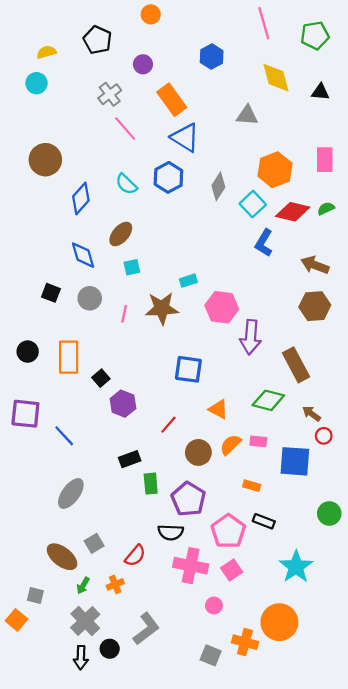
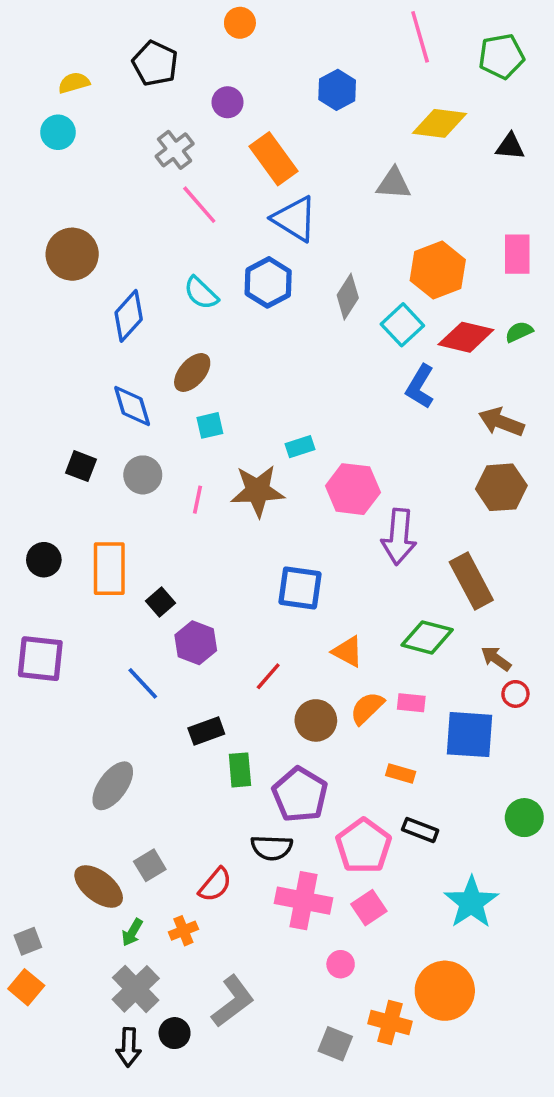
yellow diamond: (276, 78) -> (439, 123), turned -68
blue line: (64, 436) -> (143, 683), moved
gray square: (35, 596) -> (28, 941), moved, turned -35

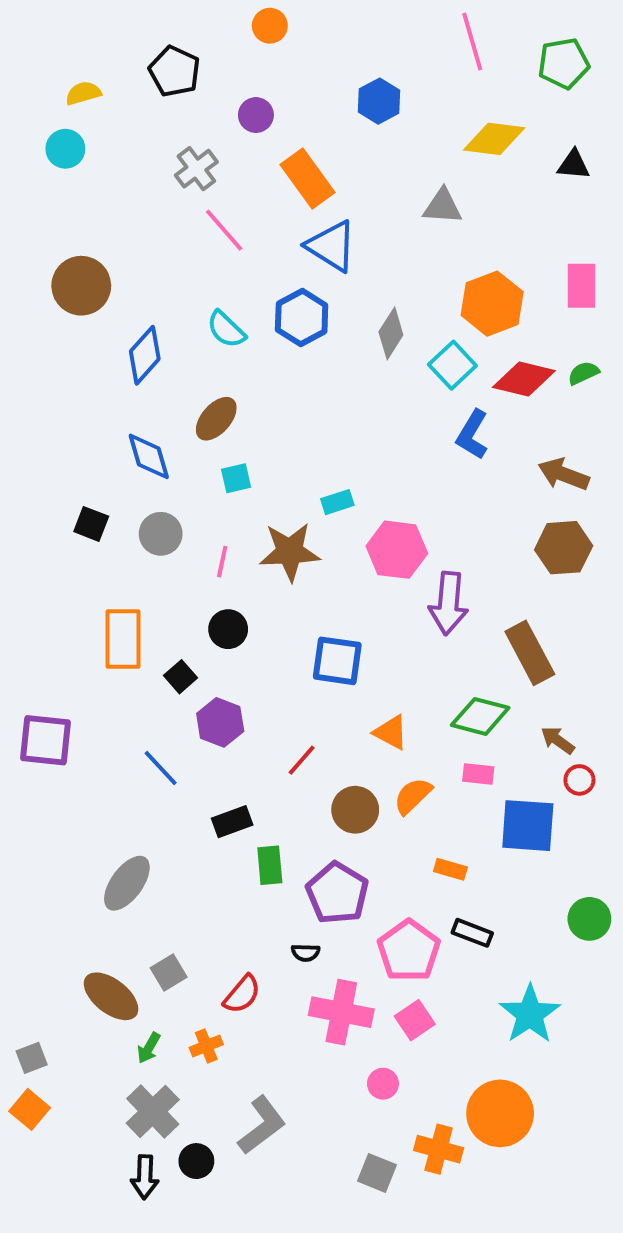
black circle: (44, 560) -> (228, 629), moved
pink rectangle: (411, 703) -> (478, 774), moved
black semicircle: (272, 848) -> (306, 953), size x0.6

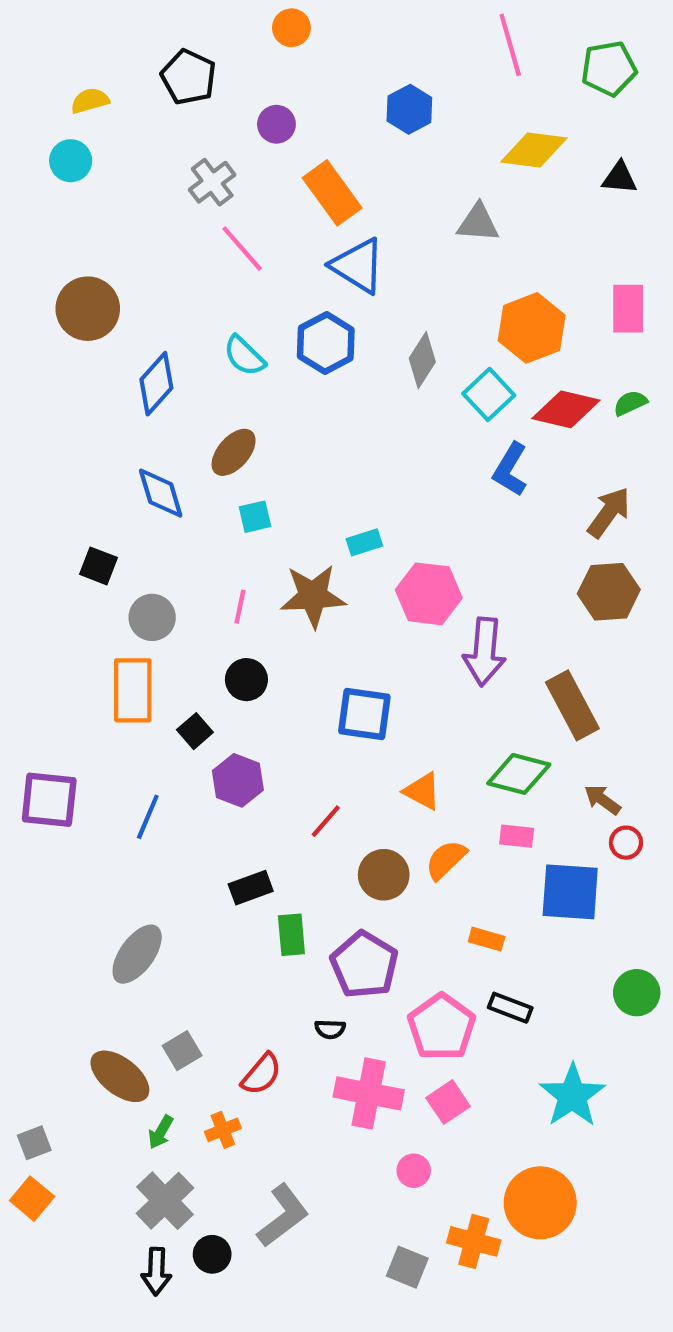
brown arrow: (564, 474) -> (609, 512), turned 105
gray circle: (161, 534) -> (152, 617), moved
blue line: (161, 768) -> (148, 817), moved, turned 66

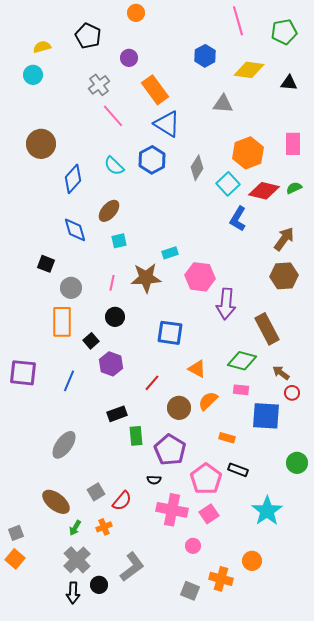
blue hexagon: (409, 109) -> (205, 56), moved
gray square: (182, 1051) -> (96, 492), moved
orange circle: (540, 1203) -> (252, 561), size x0.6

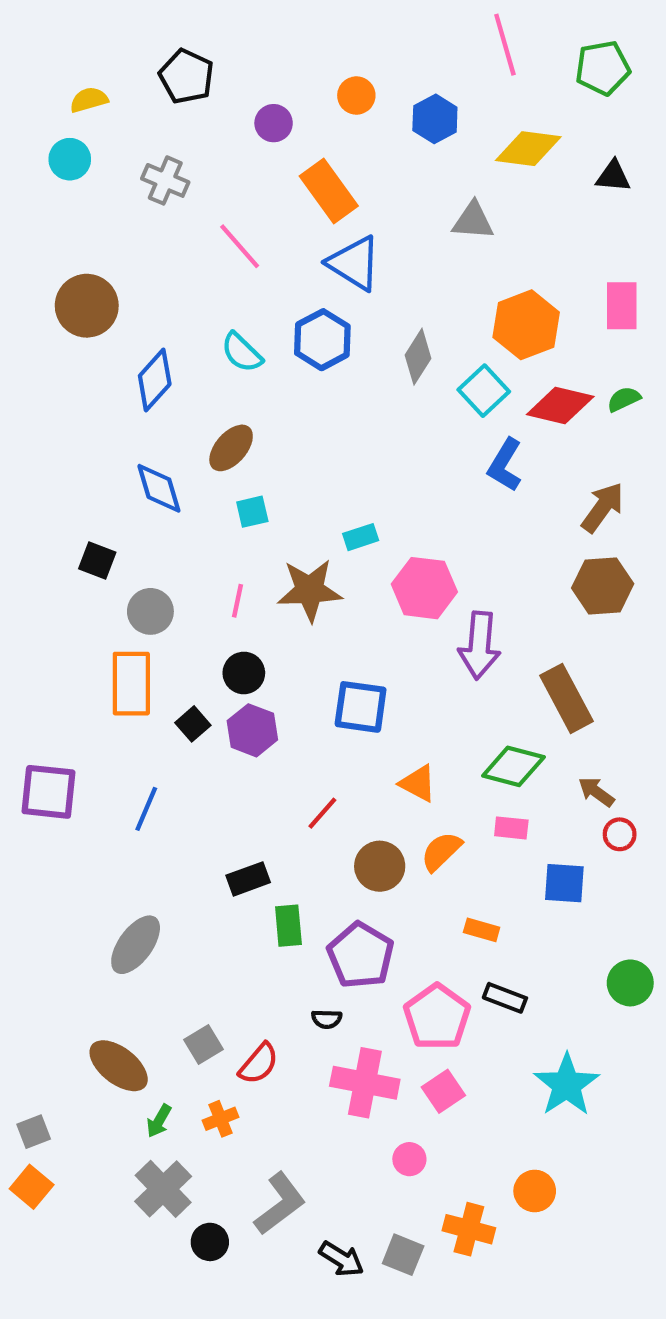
orange circle: (136, 13) -> (356, 96), moved
gray cross: (99, 85) -> (165, 180), moved, turned -30
purple hexagon: (111, 364) -> (252, 730), moved
blue square: (266, 416) -> (564, 883), size x0.7
black arrow: (73, 593) -> (341, 1259), moved, turned -60

